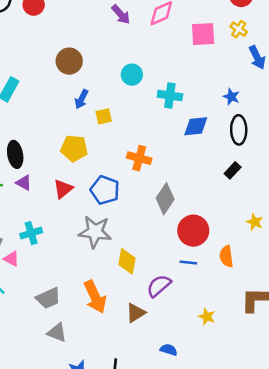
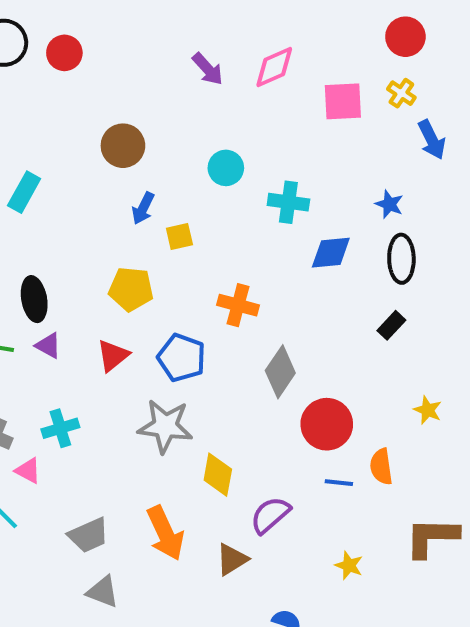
blue line: (188, 263) -> (339, 483), moved

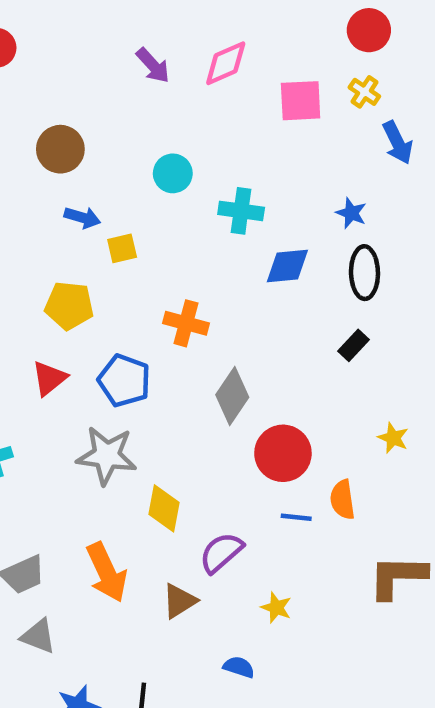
blue arrow: (143, 208) -> (82, 217), turned -100
yellow star: (349, 565) -> (276, 608), moved

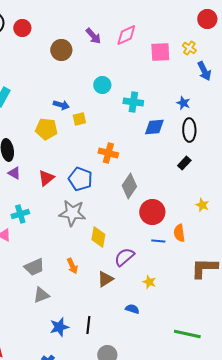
red circle: (369, 30) -> (207, 19), moved
brown circle: (60, 149) -> (61, 50), moved
yellow pentagon: (69, 306) -> (46, 129), moved
orange arrow: (107, 572) -> (72, 266), size x0.6
gray triangle: (38, 636) -> (41, 295), turned -42

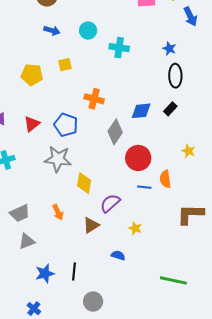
blue arrow: (61, 105) -> (52, 31), moved
blue diamond: (154, 127) -> (141, 111), moved

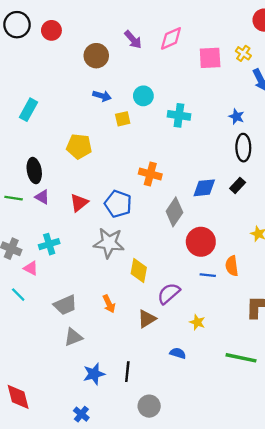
yellow square: (65, 65) -> (123, 119), moved
green line: (173, 280) -> (241, 358), moved

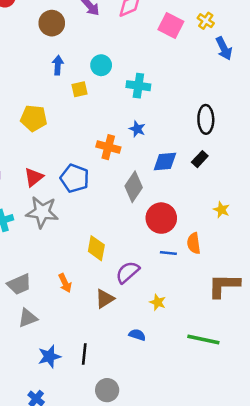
pink square: (210, 58) -> (171, 26), turned 30
blue arrow: (102, 96) -> (58, 65), turned -102
blue star: (236, 117) -> (137, 129), moved
gray star: (109, 243) -> (42, 212), moved

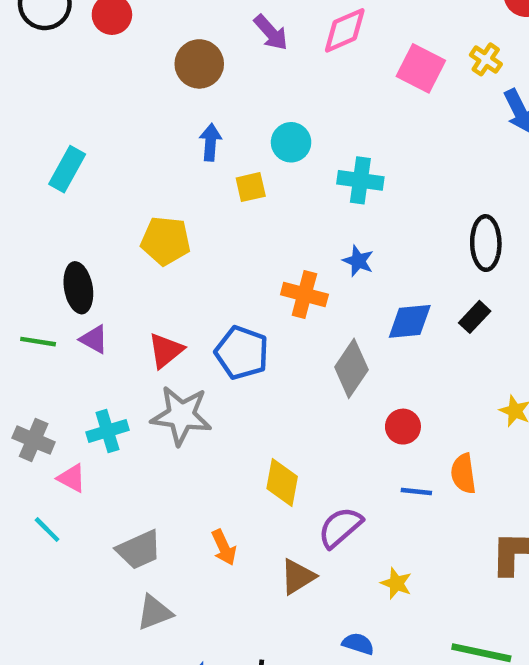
red circle: (161, 218) -> (403, 427), size x0.6

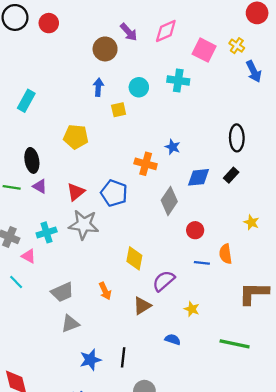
brown circle: (199, 64) -> (105, 49), moved
cyan cross: (360, 180) -> (178, 80), moved

